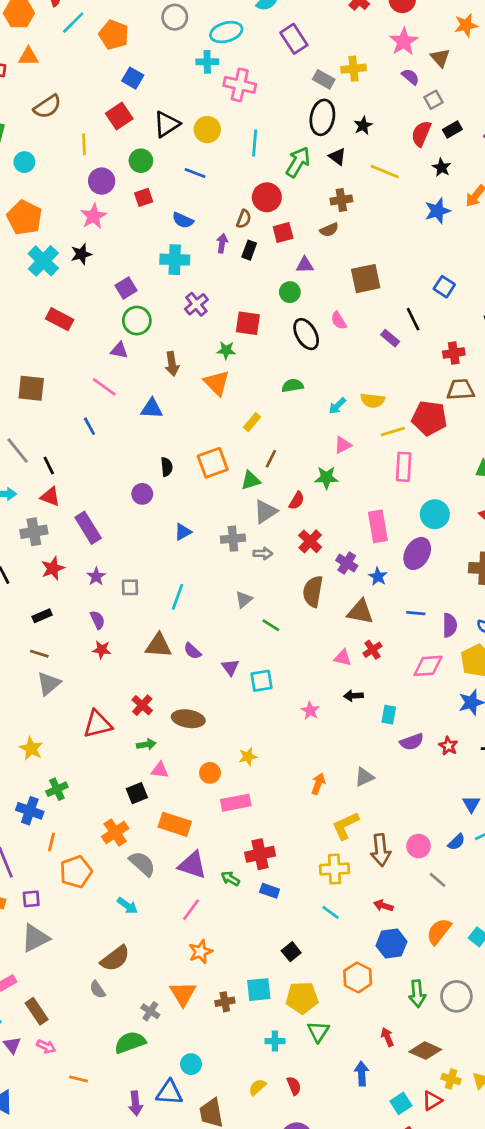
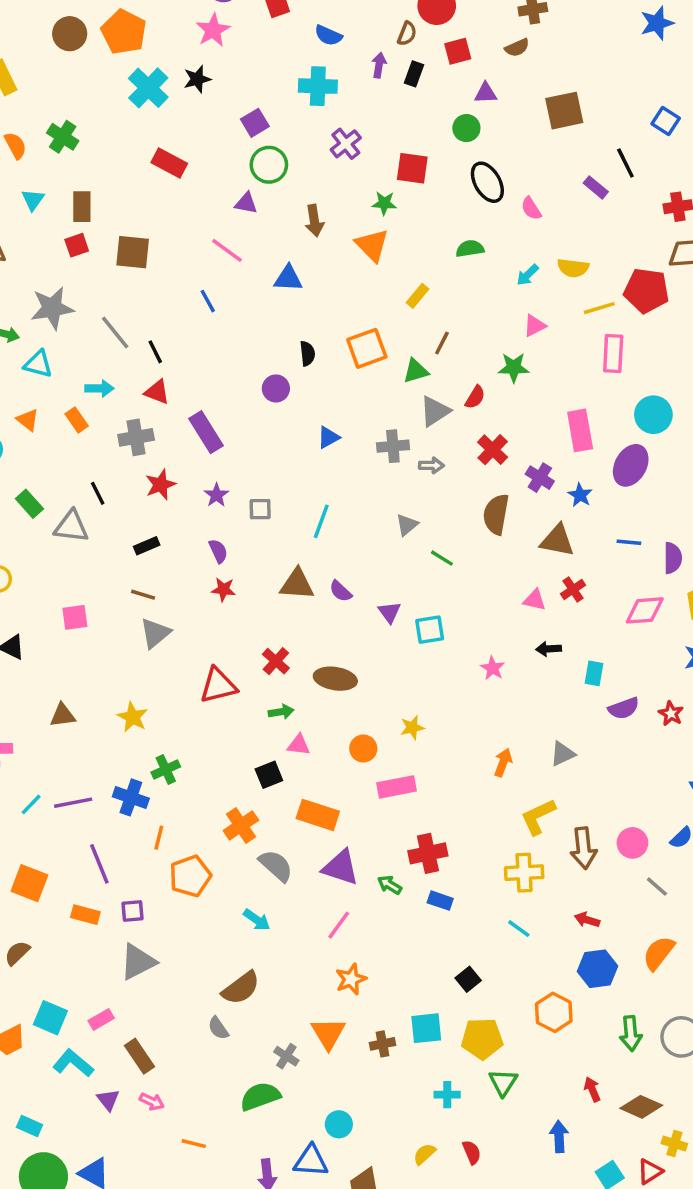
pink semicircle: (339, 321) -> (531, 208), moved

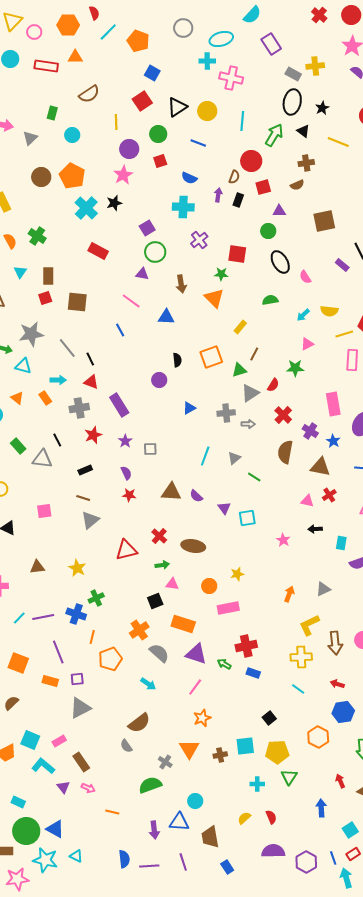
cyan line: (321, 521) -> (205, 456), moved

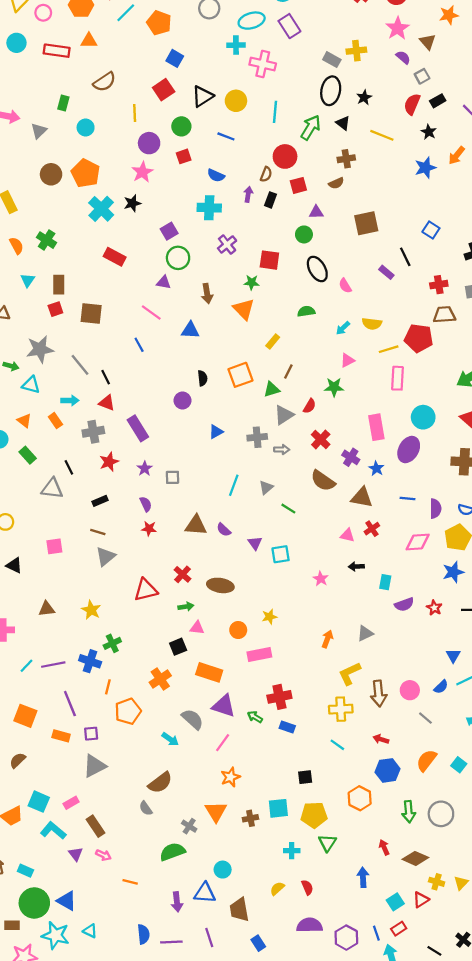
purple rectangle: (271, 44) -> (289, 26), moved
green rectangle: (18, 446) -> (28, 455), moved
brown semicircle: (285, 452) -> (323, 481), turned -65
gray semicircle: (159, 653) -> (193, 719), moved
black square: (269, 718) -> (305, 777), turned 32

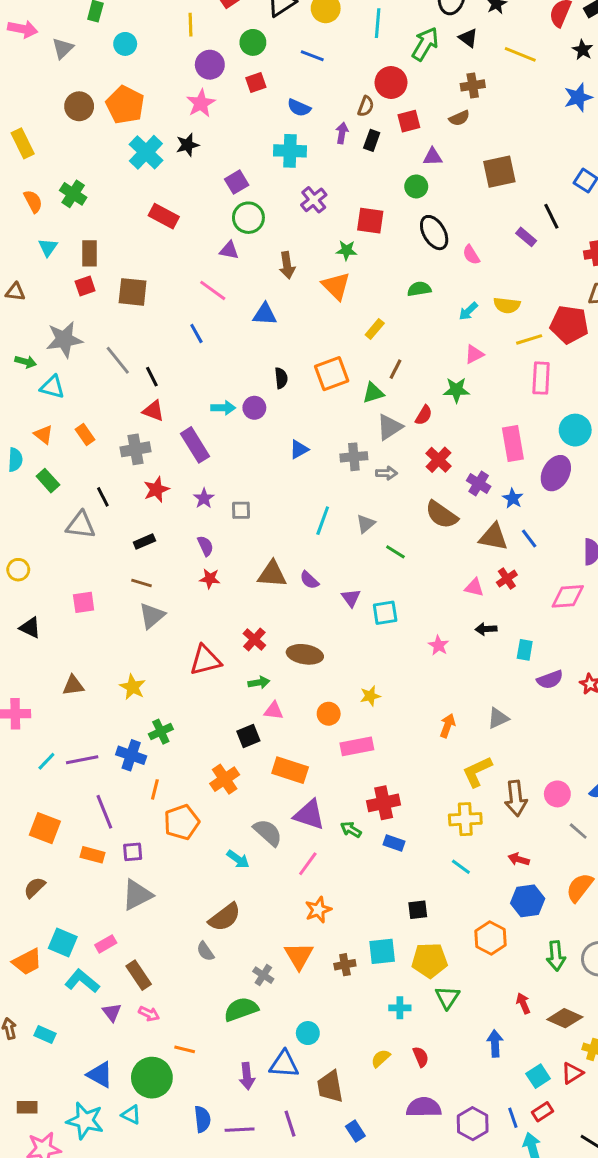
cyan arrow: (70, 400) -> (223, 408), moved
blue line: (408, 499) -> (529, 538), moved, turned 48
green circle: (34, 903) -> (152, 1078), moved

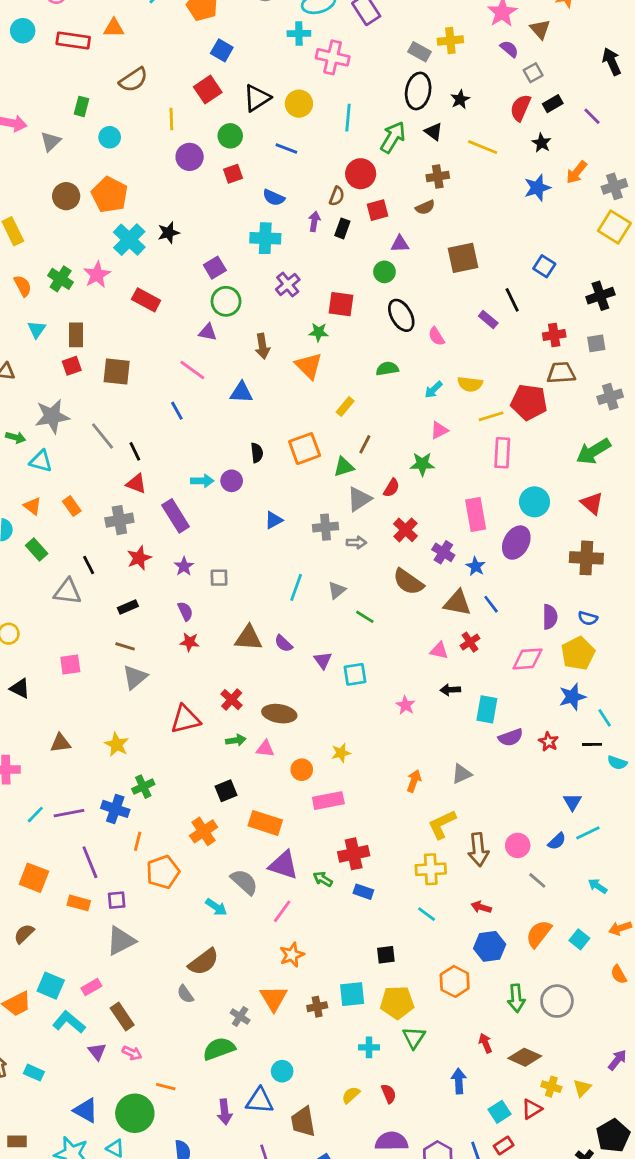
pink star: (201, 103) -> (97, 275), moved
cyan rectangle: (525, 650) -> (487, 709), size x1.4
pink triangle: (274, 711) -> (265, 749), moved

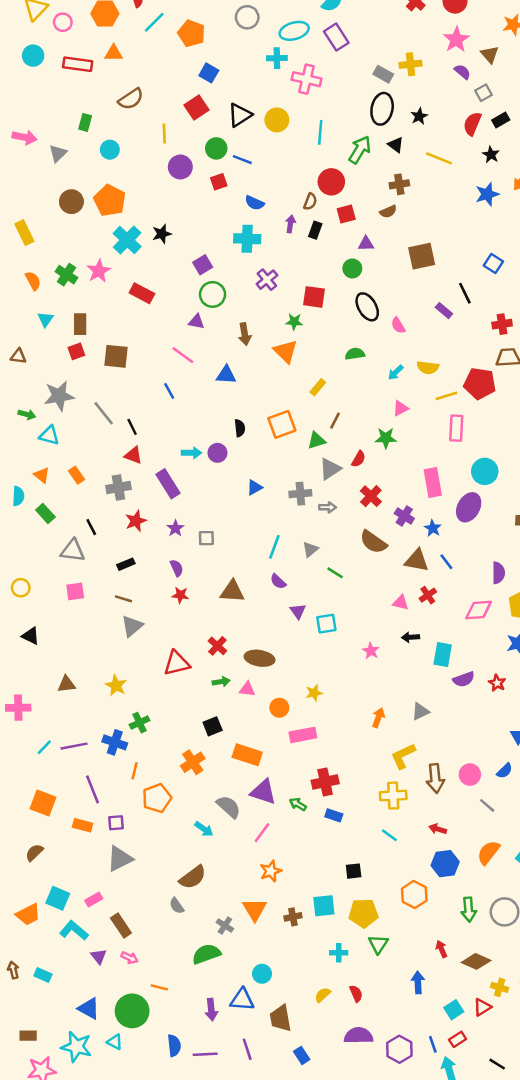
blue line: (286, 148) -> (242, 160), moved
purple semicircle: (283, 643) -> (278, 582), moved
pink square: (70, 665) -> (75, 591), moved

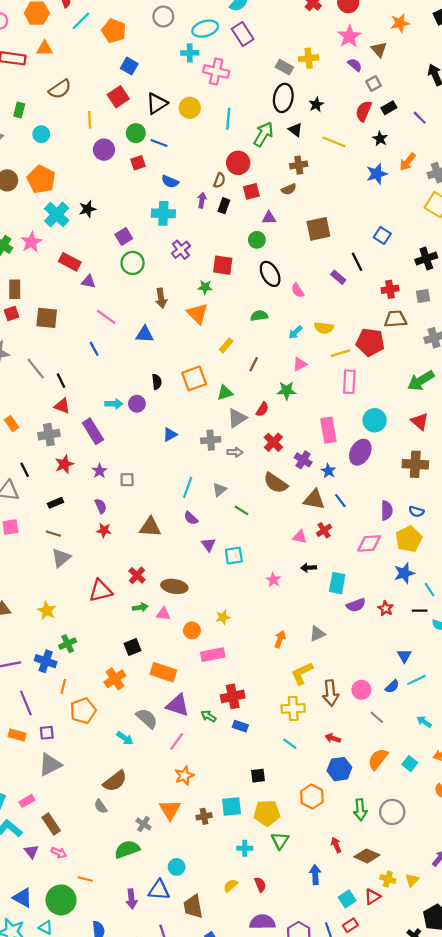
purple triangle: (196, 322) -> (89, 282), moved
brown line: (335, 421) -> (254, 364), moved

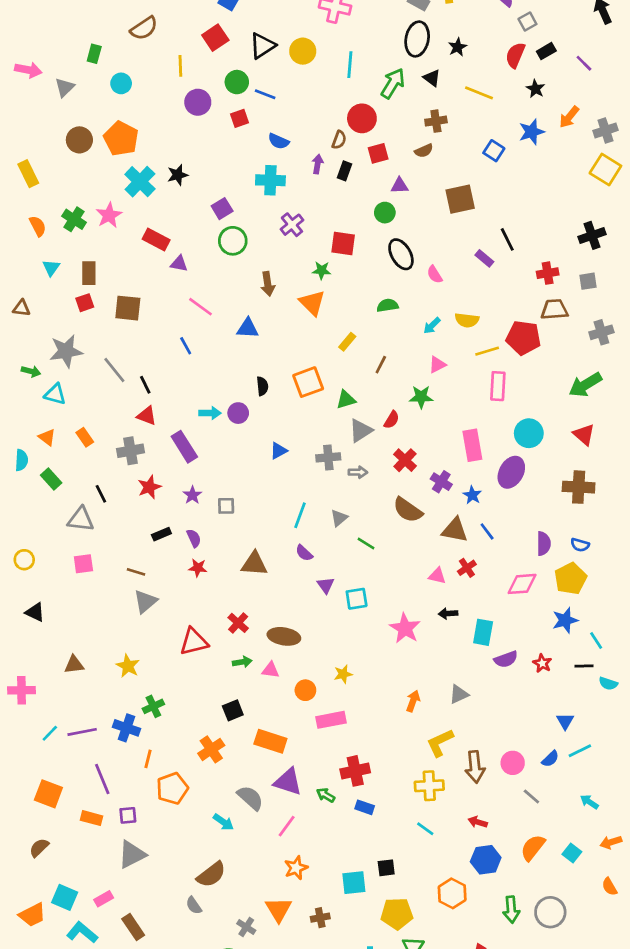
blue square: (382, 235) -> (494, 151), moved
black rectangle: (56, 503) -> (161, 534), moved
pink star: (273, 580) -> (405, 628), size x1.6
cyan square: (232, 806) -> (354, 883), moved

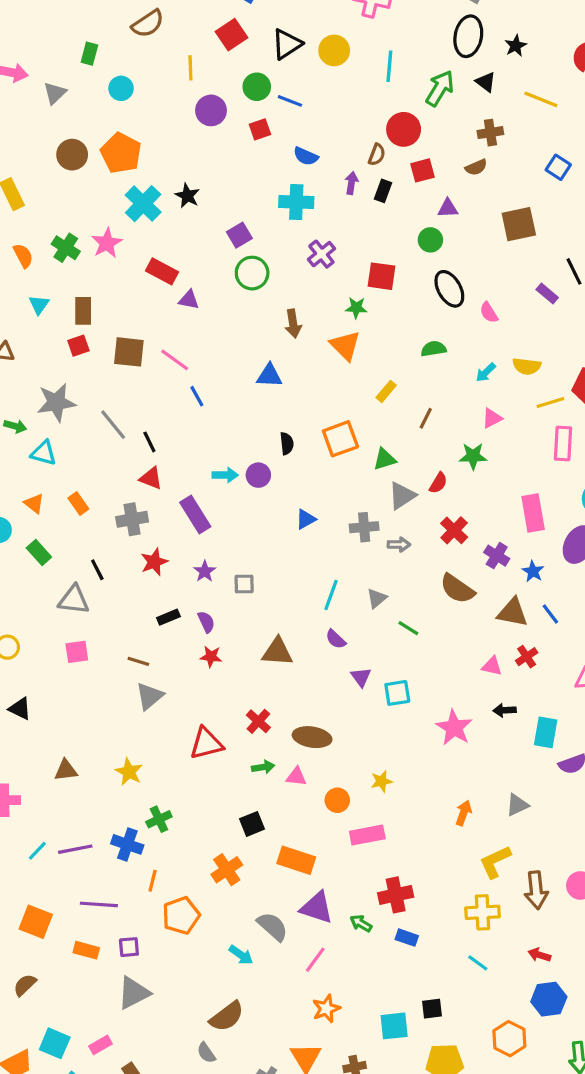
black star: (178, 175) -> (187, 196), turned -30
pink line: (200, 307) -> (175, 360), moved
purple line: (102, 779) -> (99, 904), turned -64

